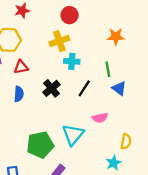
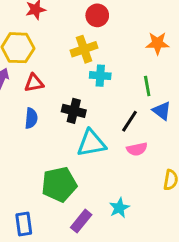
black cross: (51, 88) -> (74, 111), turned -36
black line: (84, 88) -> (130, 121), moved
cyan triangle: (73, 135) -> (91, 143), moved, turned 40
cyan star: (114, 163) -> (119, 208), moved

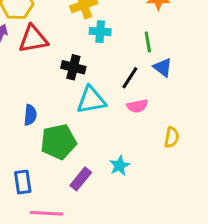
red triangle: (34, 83) -> (33, 39), size x1.5
blue semicircle: (31, 118) -> (30, 115), moved

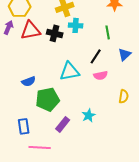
black cross: (73, 67) -> (55, 33), moved
blue triangle: (163, 67) -> (125, 54), moved, turned 40
blue semicircle: (30, 115) -> (29, 81), turned 64

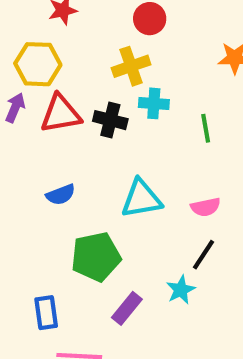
green line: (108, 32) -> (206, 128), moved
black line: (96, 56) -> (203, 255), moved
blue semicircle: (29, 81) -> (61, 195), moved

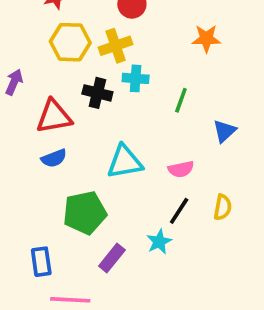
yellow hexagon: (38, 64) -> (70, 42), moved
red triangle: (61, 114) -> (54, 117), moved
green line: (206, 128) -> (181, 100), turned 30

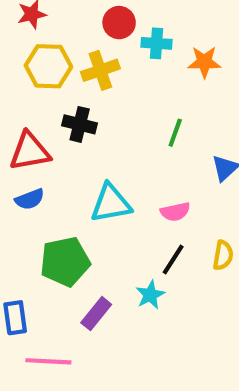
cyan cross: (136, 78) -> (156, 43), moved

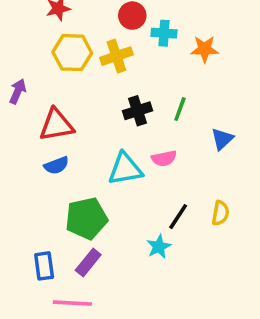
black cross: (80, 124) -> (138, 111), moved, turned -32
pink semicircle: (175, 212) -> (164, 158), moved
purple rectangle: (96, 314) -> (88, 262), moved

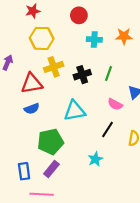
cyan cross: (164, 33) -> (94, 40), moved
yellow cross: (116, 56) -> (54, 67), moved
pink semicircle: (164, 158) -> (115, 104), moved, turned 40
black line: (178, 217) -> (107, 129), moved

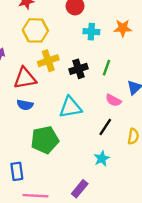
blue semicircle: (32, 109) -> (25, 105), turned 32
cyan star: (95, 159) -> (102, 158), moved
purple rectangle: (51, 169) -> (80, 189), moved

